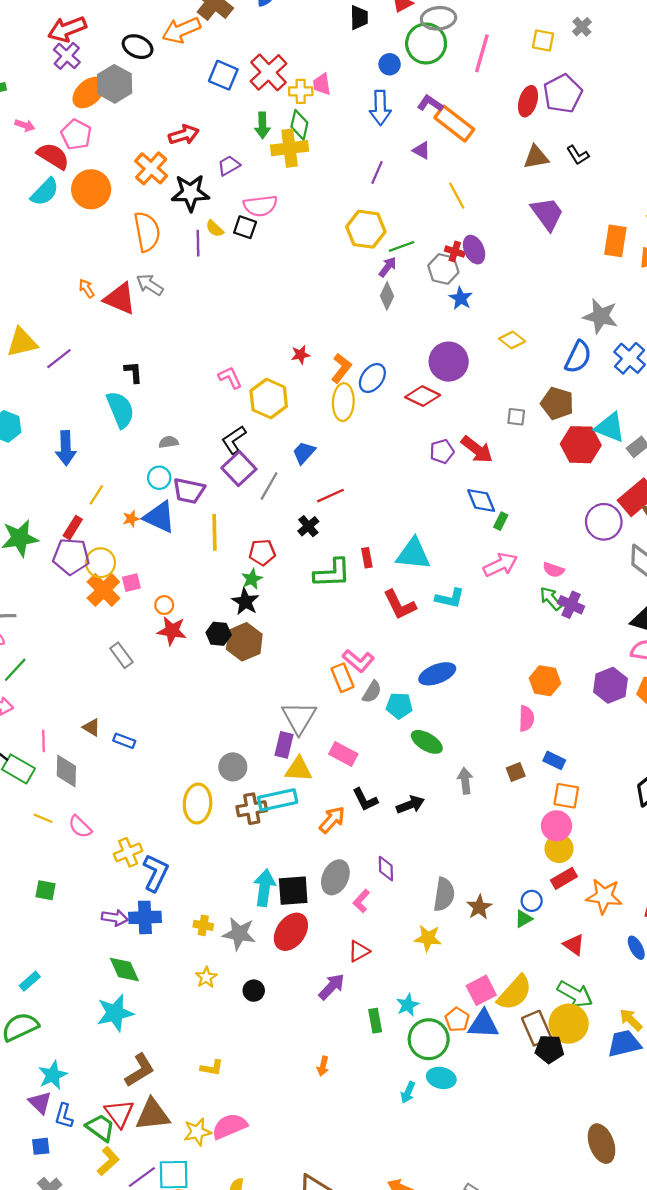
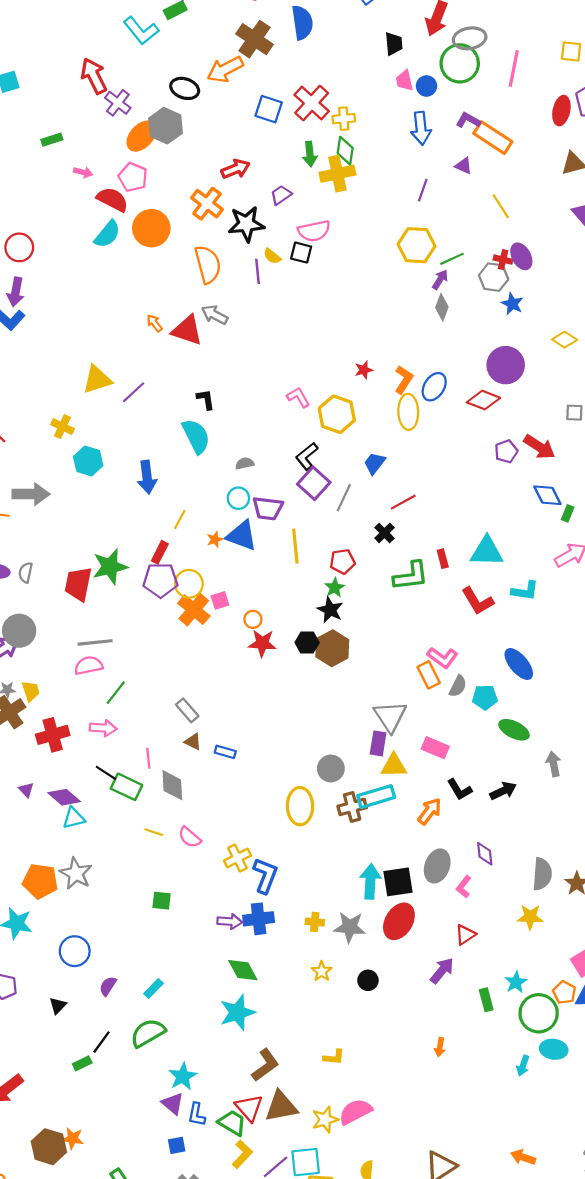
red arrow: (67, 29) -> (94, 76), moved, turned 90
pink trapezoid: (322, 84) -> (404, 80), moved
gray rectangle: (121, 655) -> (187, 710), moved
blue ellipse: (437, 674) -> (519, 664), turned 76

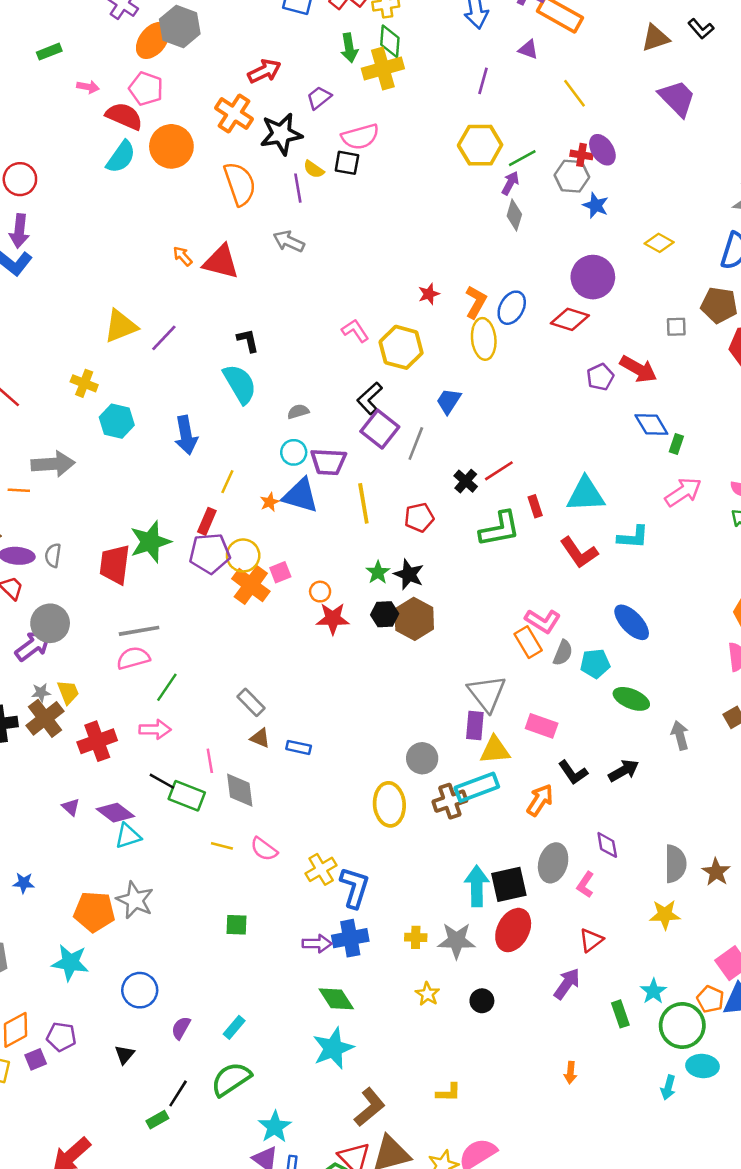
gray arrow: (215, 315) -> (289, 241), moved
red line: (403, 502) -> (499, 471), moved
green star: (335, 588) -> (378, 572), moved

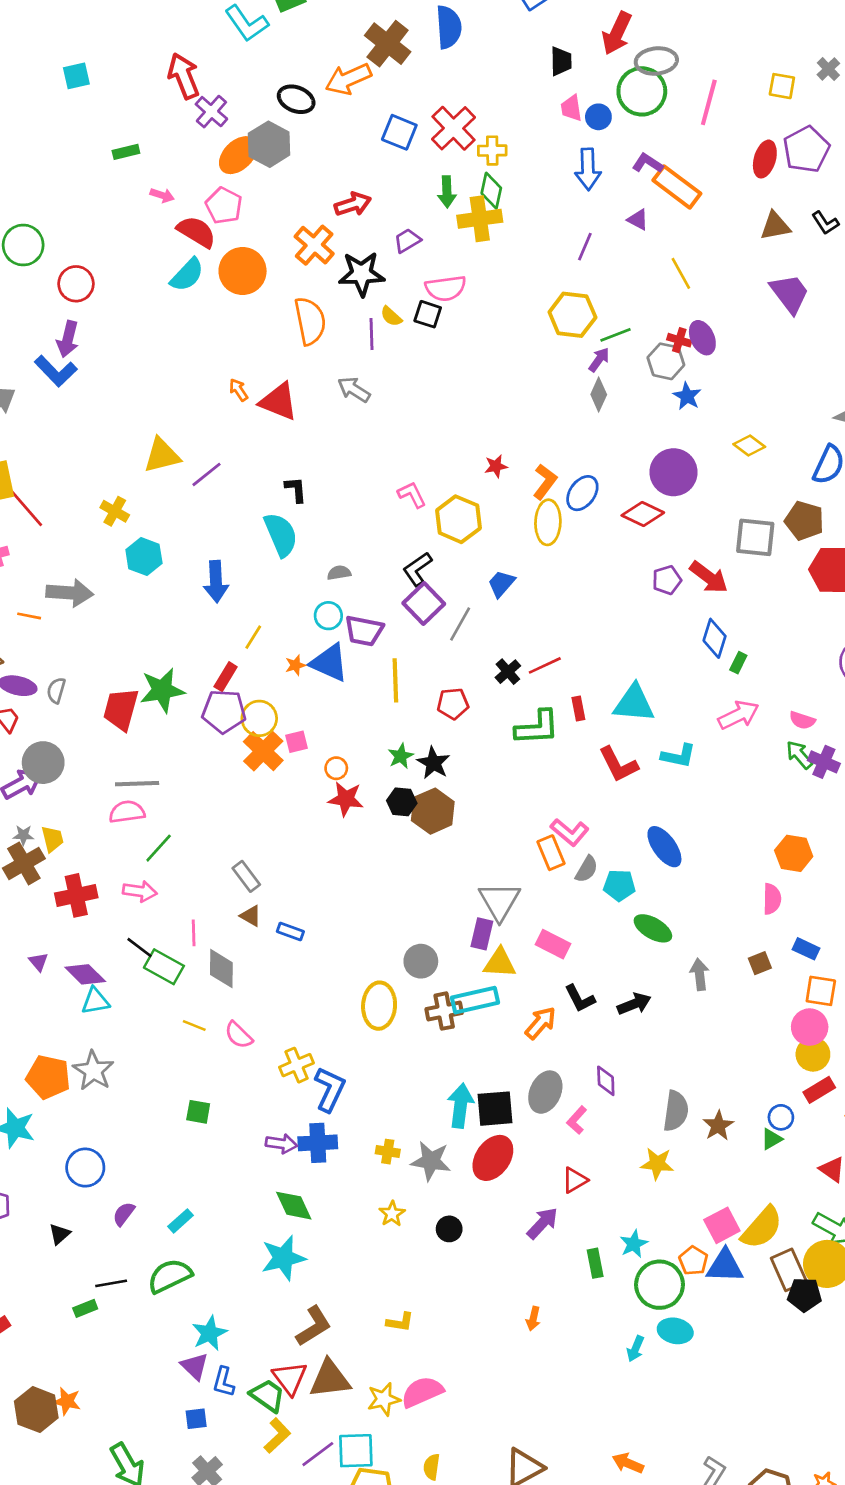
gray square: (676, 327) -> (755, 537), size x1.8
blue diamond: (651, 425) -> (715, 638), turned 40
black line: (178, 1093) -> (111, 1283), turned 40

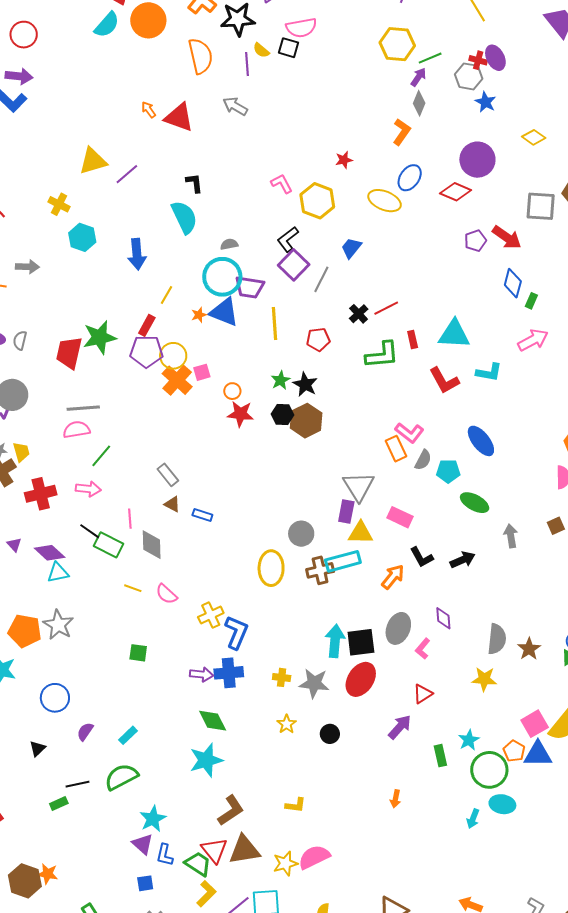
purple arrow: (68, 339) -> (19, 76), turned -96
orange L-shape: (545, 482) -> (402, 132), moved
yellow ellipse: (548, 522) -> (385, 201), turned -68
gray arrow: (70, 593) -> (27, 267), size x0.7
cyan circle: (328, 616) -> (222, 277), size x1.8

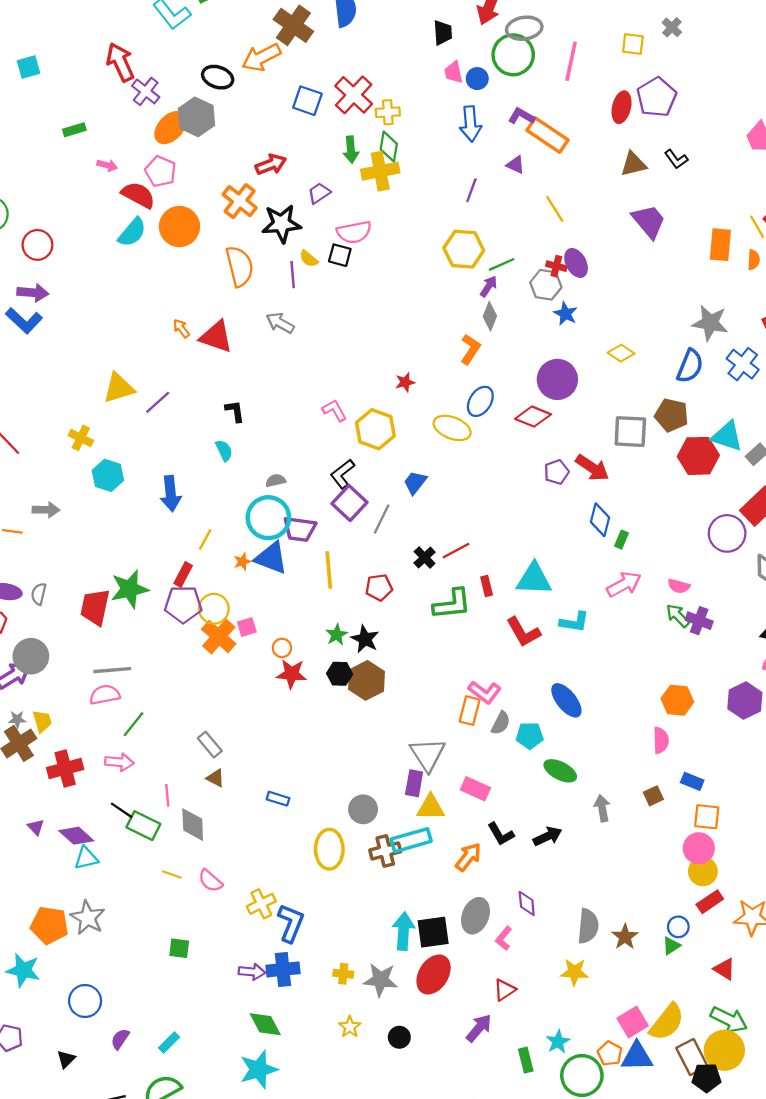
cyan semicircle: (184, 217) -> (224, 450), size x0.6
orange rectangle: (396, 449) -> (470, 711), turned 40
blue rectangle: (202, 515) -> (278, 799), moved

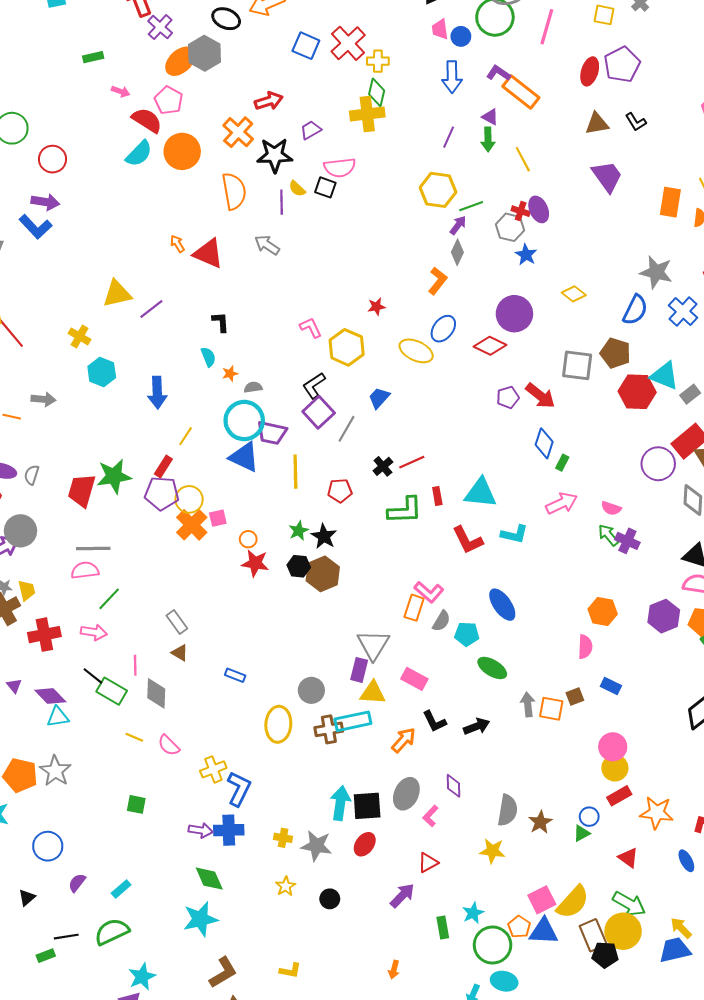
green arrow: (351, 150) -> (488, 140), moved
orange star: (242, 562) -> (230, 374), moved
orange square: (707, 817) -> (551, 709), moved
red ellipse: (434, 974) -> (365, 844), size x0.7

